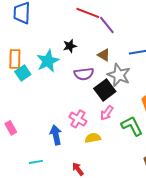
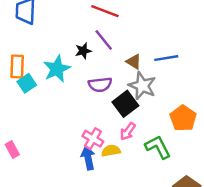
purple line: (107, 25) -> (104, 40), moved
brown triangle: (104, 55) -> (134, 62), moved
blue arrow: (56, 135) -> (88, 158), moved
yellow semicircle: (93, 138) -> (111, 151), moved

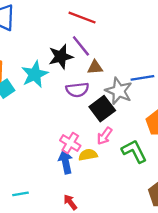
black star: (83, 51) -> (61, 57), size x1.5
blue line: (166, 58) -> (142, 78), moved
brown triangle: (134, 62) -> (95, 67), moved, turned -35

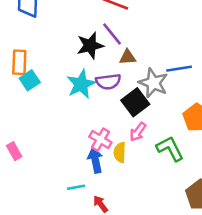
cyan star: (35, 74) -> (81, 84), moved
yellow semicircle: (88, 155) -> (120, 152), turned -78
cyan line: (21, 194) -> (76, 187), moved

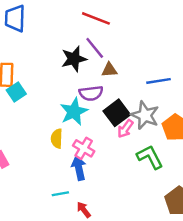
gray star: (153, 83) -> (145, 115), moved
cyan star: (81, 84) -> (74, 112), moved
pink arrow: (138, 132) -> (125, 129), moved
yellow semicircle: (120, 152) -> (57, 139), moved

